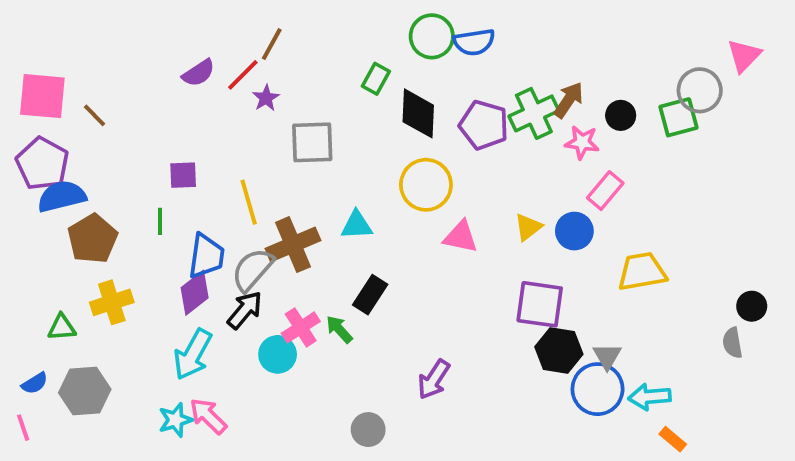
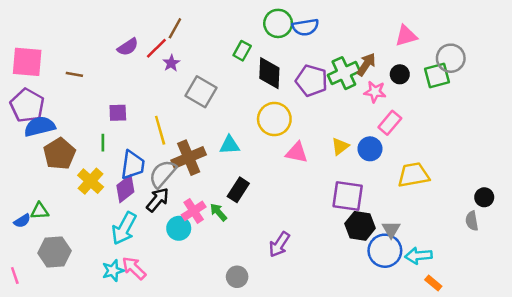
pink triangle: (744, 56) -> (406, 36), moved, turned 30
brown line: (94, 115) -> (74, 74), moved, turned -35
gray square: (312, 142) -> (201, 92), turned 32
yellow cross: (112, 302) -> (91, 181), moved, turned -30
blue semicircle: (35, 383) -> (22, 221), moved

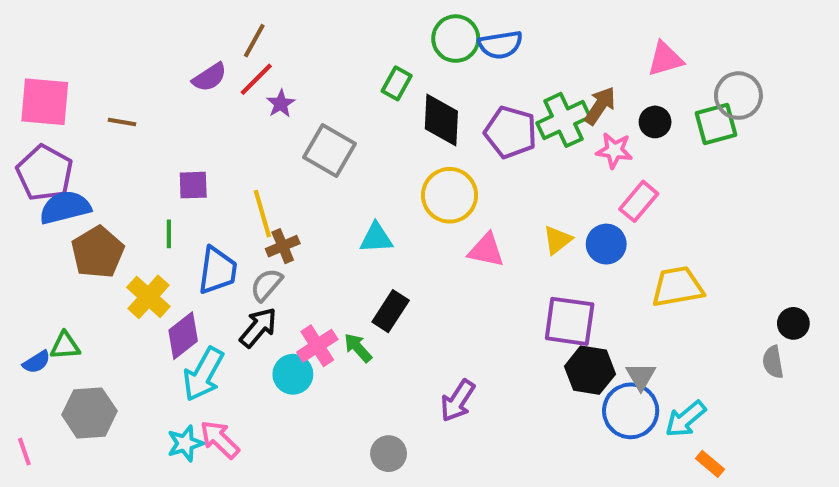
brown line: (175, 28) -> (254, 41), moved
brown cross: (189, 158) -> (283, 246), moved, size x0.6
gray semicircle: (163, 174) -> (266, 285), size x0.7
purple diamond: (125, 189) -> (183, 336), moved
cyan arrow: (418, 256) -> (686, 419), turned -35

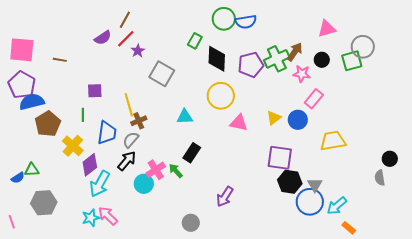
purple pentagon: (511, 132) -> (251, 65), turned -30

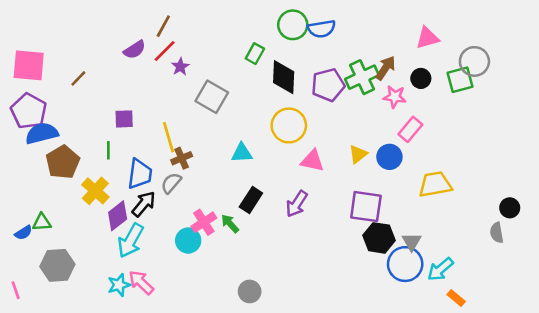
brown line: (60, 60) -> (78, 78), turned -56
black arrow: (127, 161) -> (144, 204), moved
purple arrow: (225, 197) -> (297, 204), moved

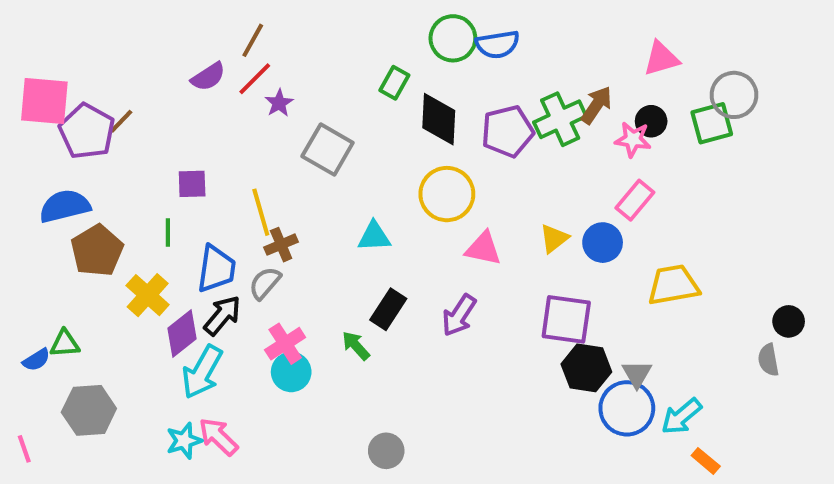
pink star: (395, 97) -> (633, 139), moved
purple pentagon: (29, 111) -> (87, 131), moved
pink cross: (204, 222) -> (285, 344), moved

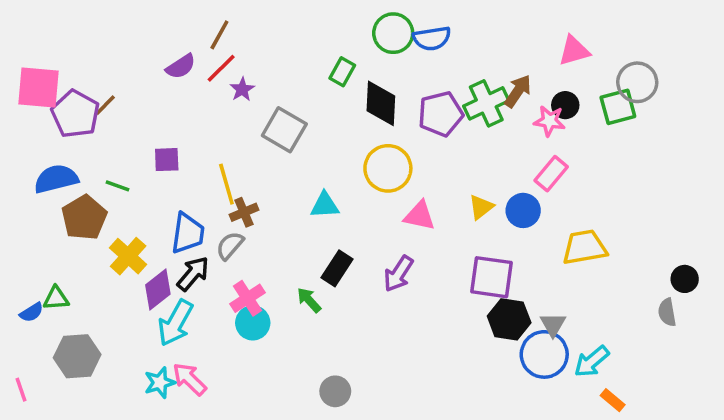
green line: (168, 232) -> (118, 186), moved, turned -70

